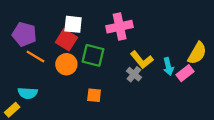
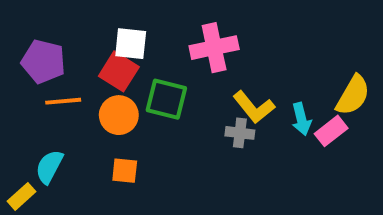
orange line: (35, 56) -> (63, 101), turned -36
gray cross: (134, 74) -> (240, 133), turned -32
cyan semicircle: (28, 93) -> (49, 167), turned 114
orange square: (94, 95) -> (125, 171), moved

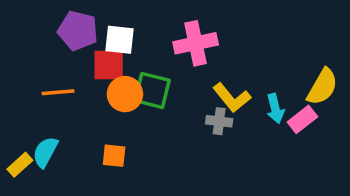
purple pentagon: (43, 61) -> (78, 31), moved
red square: (119, 71) -> (109, 65), turned -32
orange circle: (119, 115) -> (125, 94), moved
yellow rectangle: (22, 196) -> (20, 165), moved

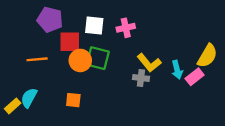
white square: (120, 40) -> (94, 25), moved
pink cross: (196, 43) -> (126, 28), size x0.7

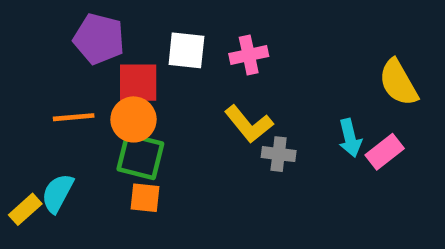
yellow semicircle: (207, 56) -> (398, 83), moved, turned 120
green square: (98, 58) -> (140, 156), moved
orange circle: (80, 60) -> (134, 119), moved
yellow L-shape: (149, 63) -> (249, 124), moved

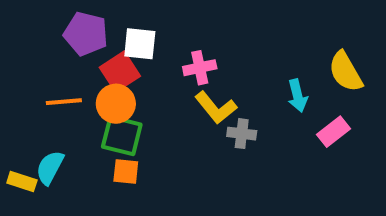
white square: (186, 50) -> (140, 44), moved
pink cross: (249, 55) -> (200, 68), moved
red square: (138, 83) -> (120, 72), turned -33
cyan arrow: (350, 138) -> (298, 96), moved
yellow rectangle: (25, 209) -> (22, 182), turned 60

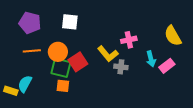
purple pentagon: (86, 34) -> (30, 23), moved
pink cross: (200, 68) -> (129, 40), moved
red square: (120, 72) -> (78, 62), moved
cyan arrow: (298, 96) -> (151, 59), moved

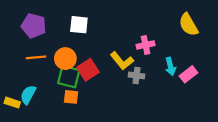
yellow semicircle: (173, 36) -> (188, 25), moved

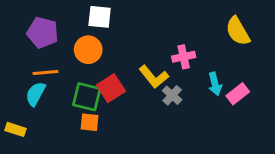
white square: (79, 25) -> (100, 17), moved
orange circle: (65, 59) -> (88, 50), moved
gray cross: (137, 75) -> (172, 95), turned 35
cyan semicircle: (28, 95) -> (35, 94), moved

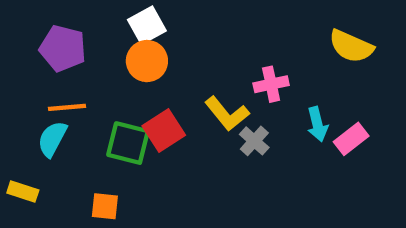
white square: (100, 17) -> (147, 25), turned -35
yellow semicircle: (238, 31) -> (351, 46), turned -36
orange circle: (88, 50) -> (147, 61), moved
orange square: (90, 122) -> (105, 206), moved

